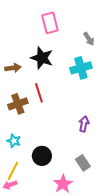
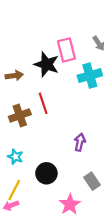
pink rectangle: (50, 23) -> (66, 50), moved
purple arrow: (84, 124) -> (80, 142), moved

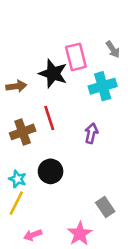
purple arrow: (80, 142) -> (91, 133), moved
black circle: (46, 173) -> (51, 171), moved
yellow line: (14, 190) -> (16, 203), moved
pink arrow: (11, 206) -> (33, 235), moved

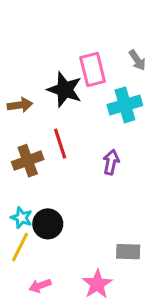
black circle: (51, 171) -> (48, 224), moved
gray rectangle: (105, 207) -> (128, 252), turned -54

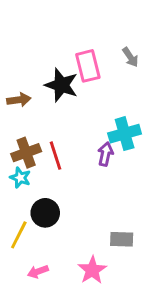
cyan cross: (125, 105) -> (125, 134), moved
red line: (60, 144) -> (56, 156), moved
cyan star: (22, 218) -> (20, 178), moved

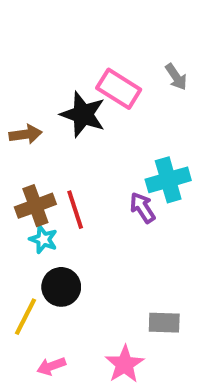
pink rectangle: (88, 66) -> (119, 89), turned -44
purple arrow: (105, 154) -> (142, 208), turned -45
cyan star: (20, 178) -> (43, 239), moved

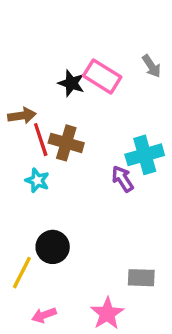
black star: (83, 114) -> (71, 83), moved, size x0.7
brown cross: (35, 206) -> (66, 143), moved, turned 36
red line: (75, 210) -> (41, 140), moved
cyan star: (43, 239) -> (37, 180), moved

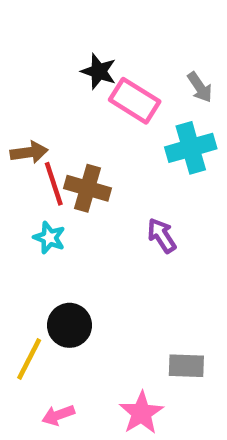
black star: (71, 83) -> (99, 71), moved
cyan cross: (145, 155) -> (191, 148), moved

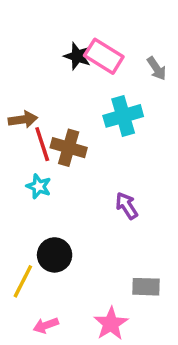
pink rectangle: (135, 101) -> (104, 56), moved
cyan cross: (191, 148) -> (123, 116), moved
purple arrow: (162, 235) -> (127, 206), moved

